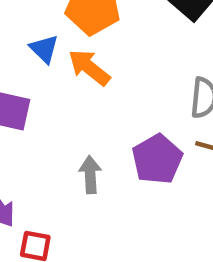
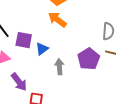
blue triangle: (44, 49) -> (42, 49), moved, turned 40

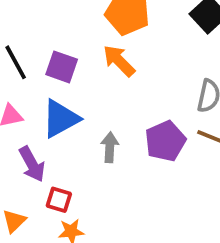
purple square: (24, 40) -> (62, 67), moved
blue triangle: (42, 49) -> (61, 119), moved, size x1.6

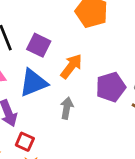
orange arrow: (119, 61) -> (71, 66), moved, turned 75
purple pentagon: (165, 141) -> (111, 87), moved

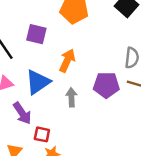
purple square: (39, 45) -> (36, 34), moved
purple pentagon: (111, 87) -> (106, 85), moved, turned 30

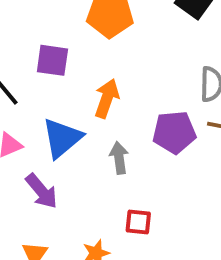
red square: (42, 134) -> (138, 222), moved

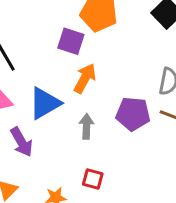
purple square: (52, 60) -> (71, 41), moved

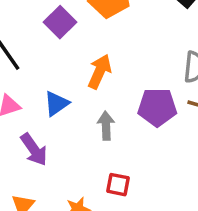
purple square: (71, 41) -> (60, 22), moved, turned 32
blue triangle: (45, 103) -> (56, 103), size x0.7

